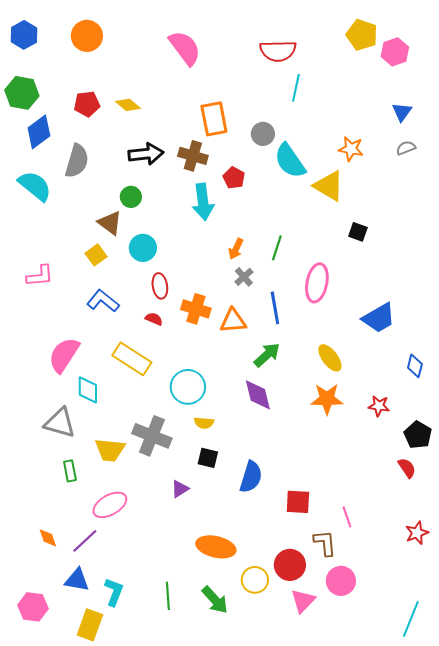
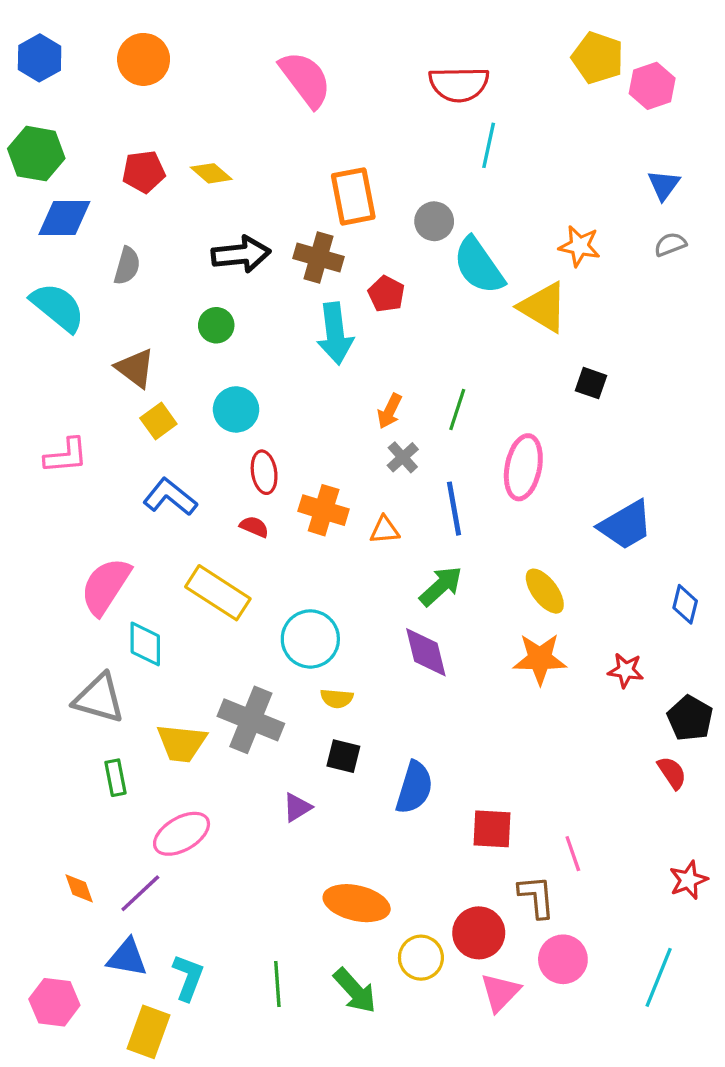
blue diamond: (39, 132) -> (64, 218), turned 36
gray semicircle: (77, 161) -> (127, 266), size x0.7
brown triangle: (110, 223) -> (135, 368), moved
orange triangle: (233, 321) -> (385, 530), size x0.7
cyan line: (411, 619) -> (659, 977), moved

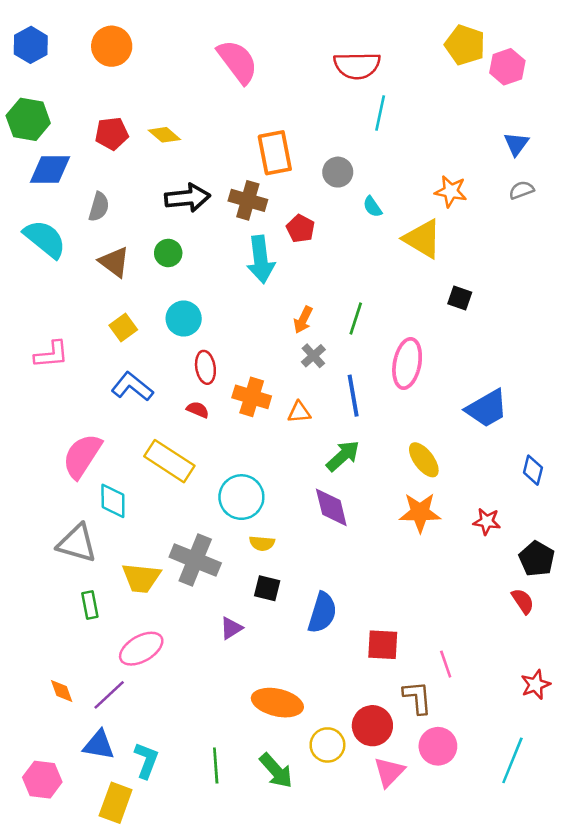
cyan semicircle: (479, 266) -> (372, 207), size x0.5
brown triangle: (135, 368) -> (114, 262), moved

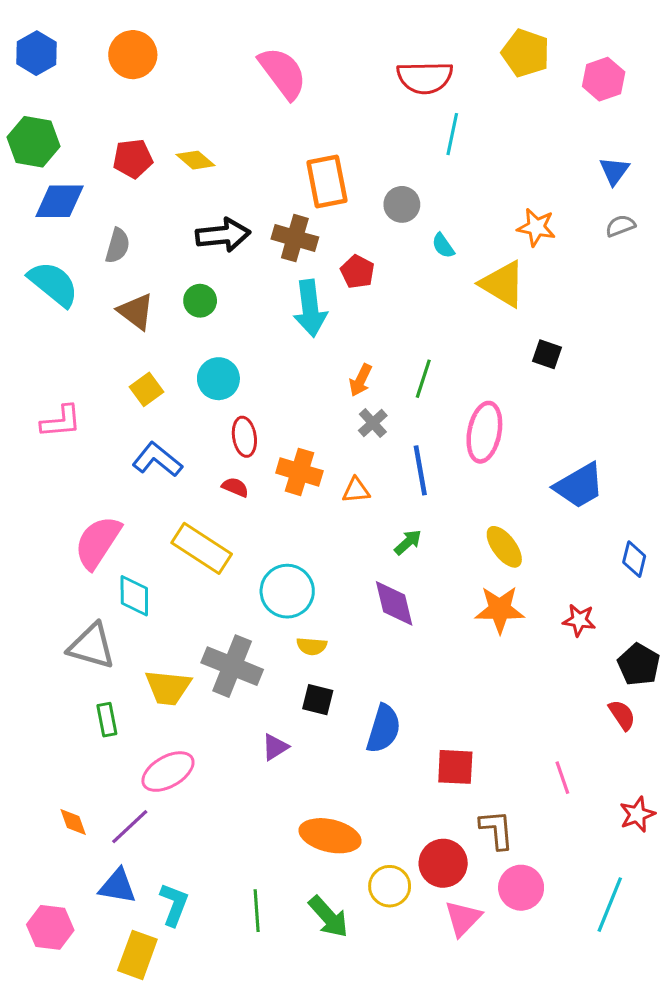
yellow pentagon: (465, 45) -> (526, 53), moved
green arrow: (343, 456) -> (408, 542), size x0.7
pink line: (446, 664) -> (562, 778), moved

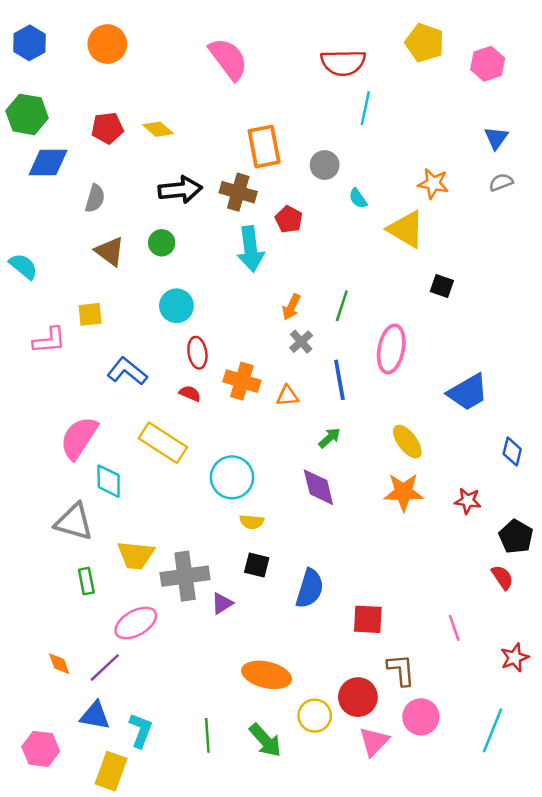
cyan semicircle: (53, 284) -> (23, 266), moved, size x0.7
yellow square: (147, 389) -> (90, 314), moved, turned 30
gray cross: (232, 666) -> (185, 576), moved, turned -30

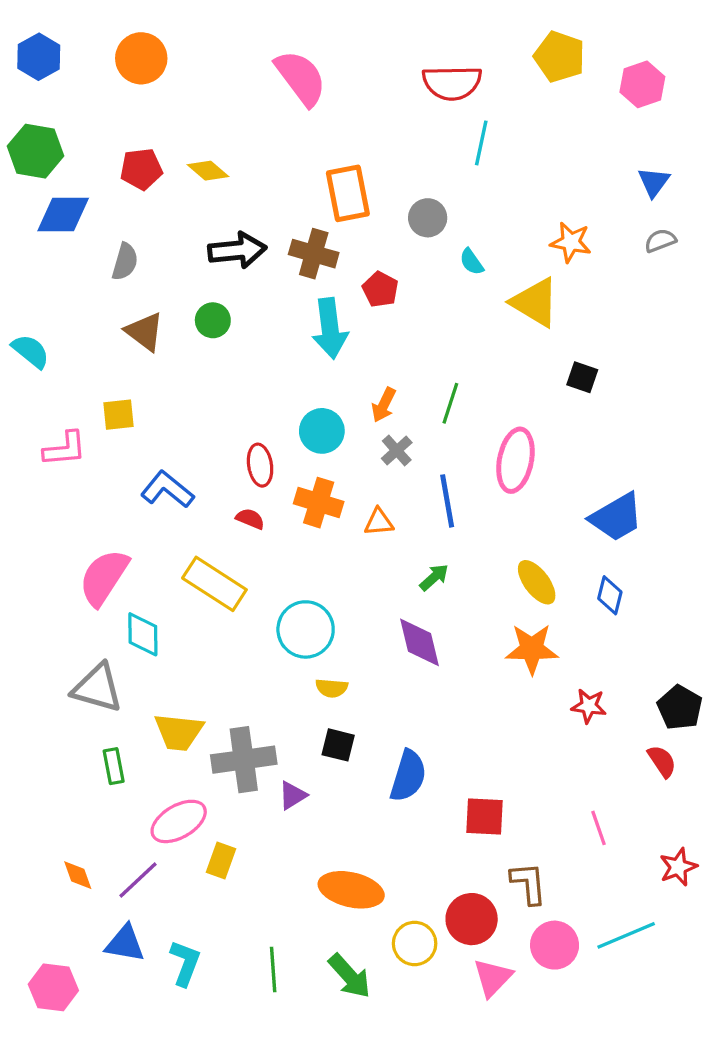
cyan circle: (176, 306) -> (322, 431), moved
blue diamond: (512, 451) -> (610, 595), moved
red star: (468, 501) -> (589, 706), moved
cyan line: (492, 730) -> (626, 935), moved, turned 45
yellow rectangle: (111, 771) -> (221, 860), moved, size x0.7

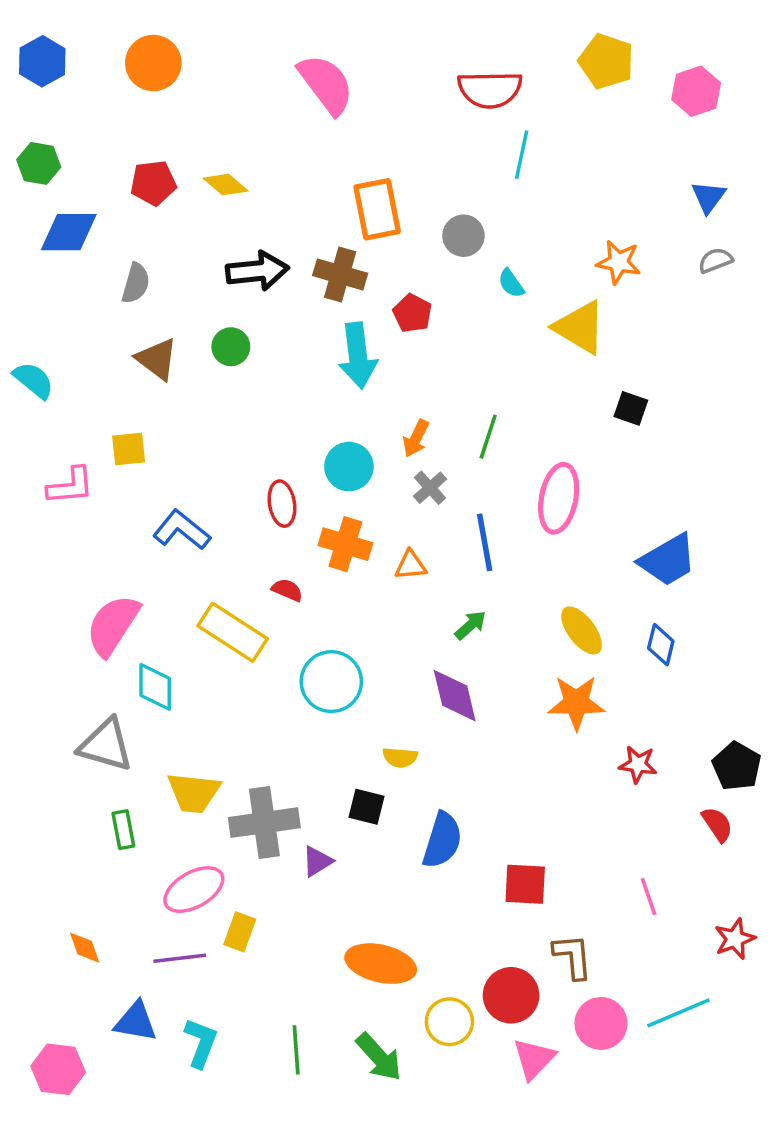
green hexagon: (35, 151) -> (39, 163), size x0.7
red semicircle: (250, 519) -> (287, 590), moved
yellow semicircle: (332, 688) -> (400, 757), moved
purple line: (138, 880) -> (180, 958), moved, turned 36

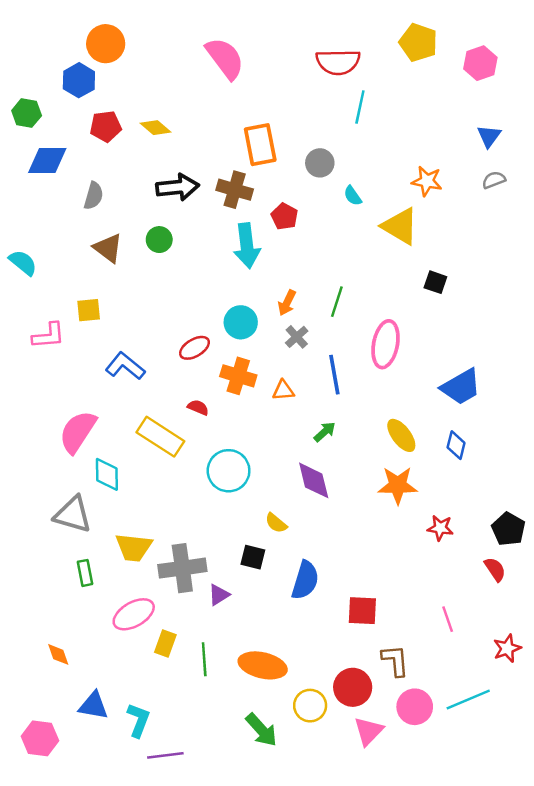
blue hexagon: (42, 61) -> (79, 80), moved
red ellipse: (282, 504) -> (194, 348), turned 68
yellow semicircle: (400, 757) -> (276, 523), turned 35
purple line: (180, 958) -> (165, 755), moved
green line: (296, 1050) -> (204, 659), moved

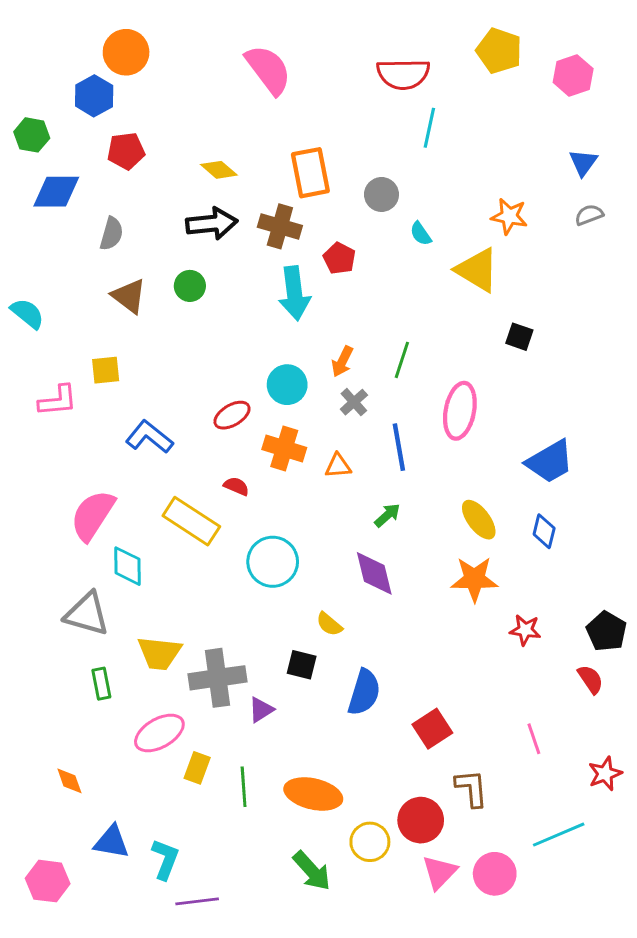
yellow diamond: (156, 128) -> (219, 170), moved
red square: (362, 611) -> (432, 729), turned -36
pink circle: (415, 707) -> (495, 874), moved

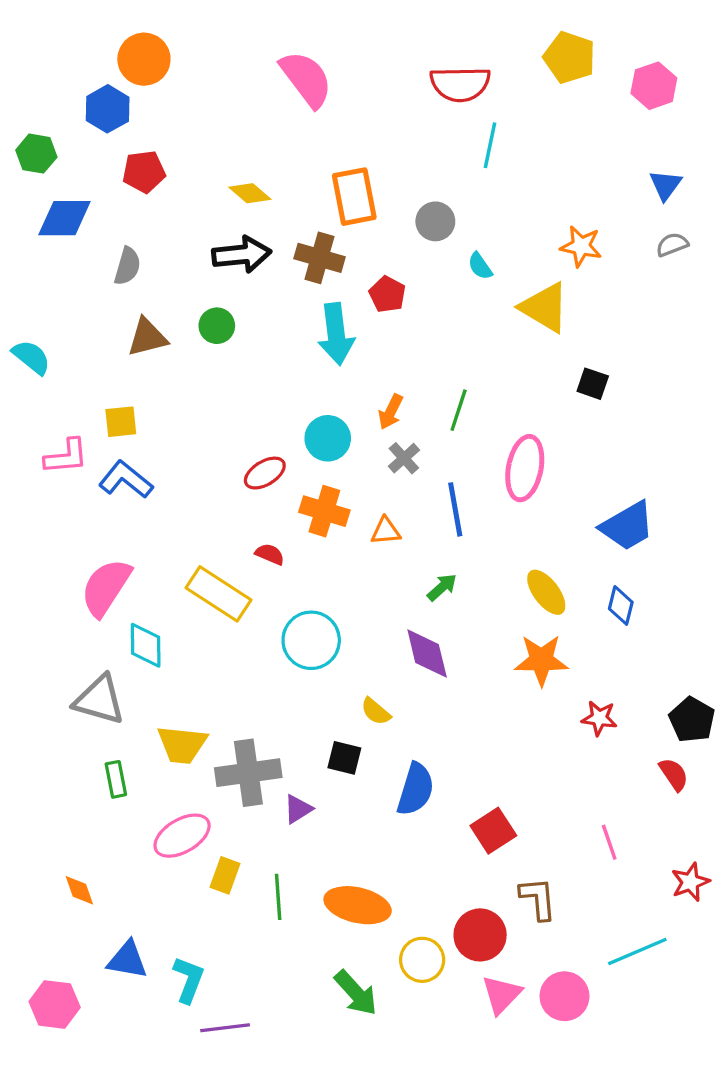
brown triangle: (129, 296) -> (147, 337), turned -51
blue L-shape: (149, 437) -> (126, 480), moved

